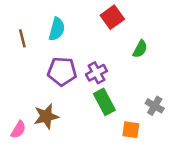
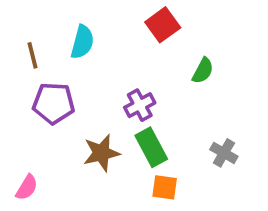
purple pentagon: (62, 71) -> (54, 103), moved
brown star: (46, 116) -> (101, 153), moved
orange square: (131, 130) -> (165, 187), moved

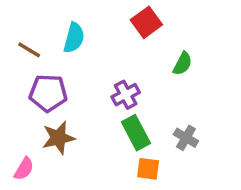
brown line: (33, 55) -> (29, 50), turned -45
brown star: (101, 153) -> (58, 138), moved
gray cross: (224, 153) -> (186, 138), moved

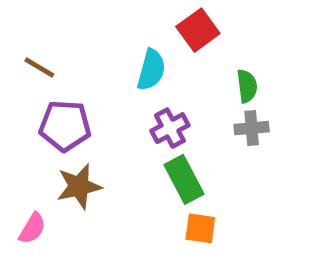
cyan semicircle: (74, 38) -> (151, 70), moved
green semicircle: (183, 64) -> (247, 86), turned -35
gray cross: (186, 138) -> (252, 128), moved, turned -35

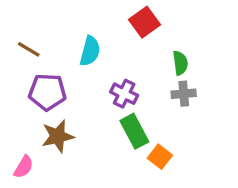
cyan semicircle: (151, 70) -> (90, 51), moved
purple cross: (170, 128) -> (124, 94), turned -36
orange square: (200, 228) -> (160, 157), moved, turned 30

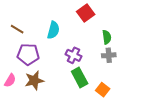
orange square: (160, 157) -> (103, 90), moved
pink semicircle: (24, 167) -> (10, 80), moved

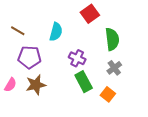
green semicircle: (107, 37) -> (112, 39), size x1.5
gray cross: (109, 55) -> (114, 68), moved, turned -32

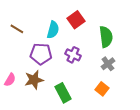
red square: (90, 14) -> (76, 20), moved
purple pentagon: (29, 57) -> (41, 54), moved
green rectangle: (84, 82) -> (63, 93), moved

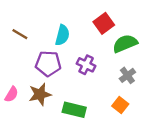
red square: (76, 20) -> (104, 23), moved
green semicircle: (106, 37) -> (125, 43), turned -105
green rectangle: (63, 93) -> (74, 110), turned -48

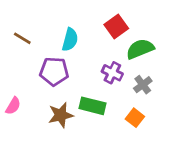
purple cross: (86, 65) -> (112, 73), moved
brown star: (40, 94) -> (61, 115), moved
green rectangle: (74, 110) -> (92, 106), moved

